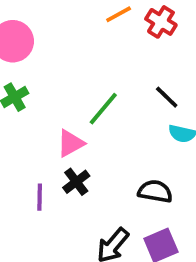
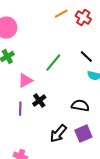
pink triangle: (70, 143) -> (25, 81), moved

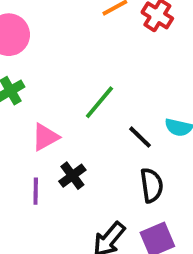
black line: (86, 57) -> (140, 137), moved
black semicircle: (80, 106) -> (152, 185), turned 72

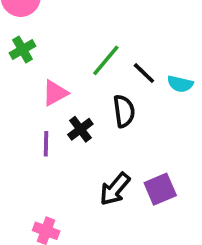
black line: (140, 137) -> (144, 73), moved
black semicircle: (152, 185) -> (124, 111), moved

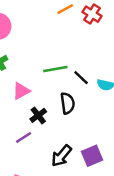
green line: (106, 60) -> (55, 69), turned 40
purple line: (46, 144) -> (24, 137), moved, turned 56

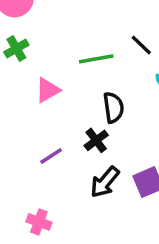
black line: (81, 78) -> (141, 45), moved
black cross: (38, 115) -> (96, 140), moved

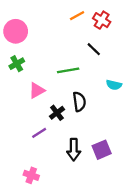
black line: (141, 45) -> (94, 49), moved
black cross: (96, 140) -> (57, 113), moved
black arrow: (105, 182) -> (74, 150), turned -40

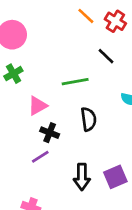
orange line: (77, 16) -> (86, 16), turned 72
black cross: (57, 113) -> (50, 133), moved, turned -32

